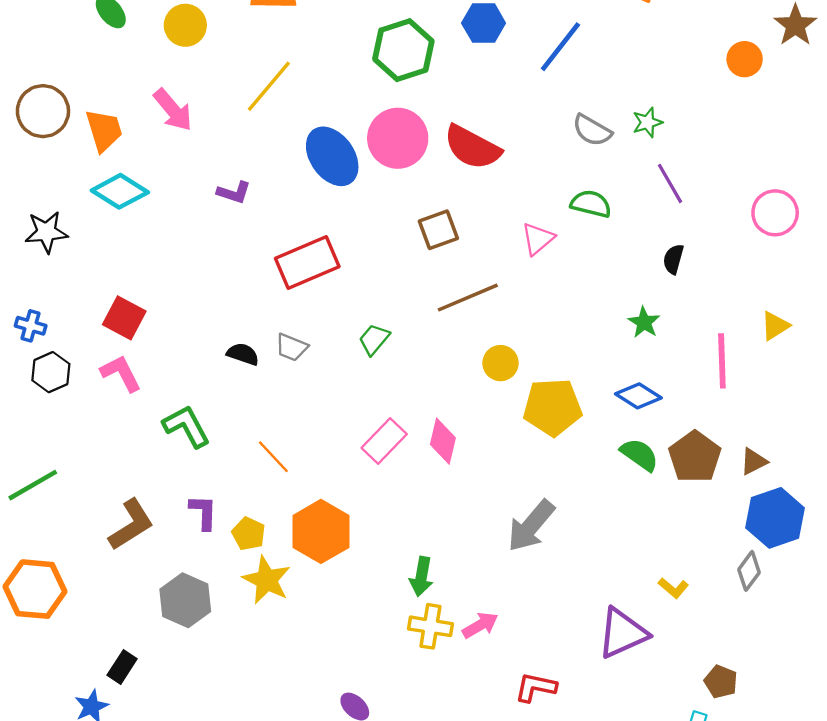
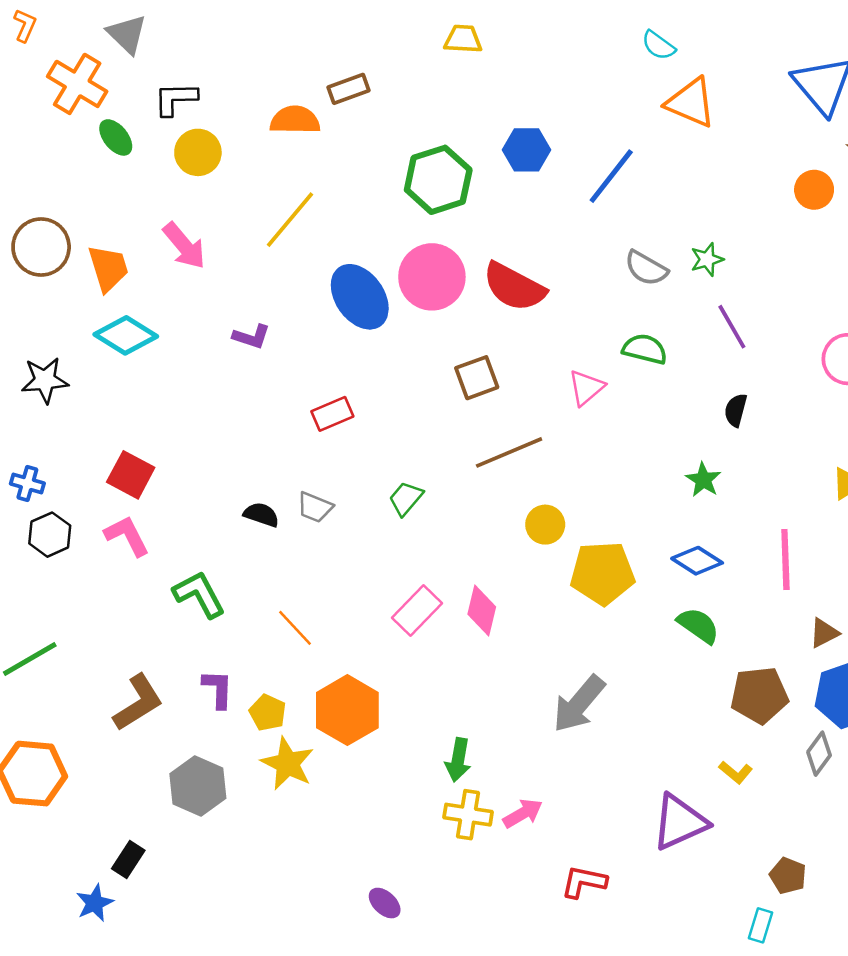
red rectangle: (307, 263) -> (332, 414), size x0.6
pink line: (722, 361) -> (785, 559), moved
brown pentagon: (695, 457) -> (759, 695), moved, turned 30

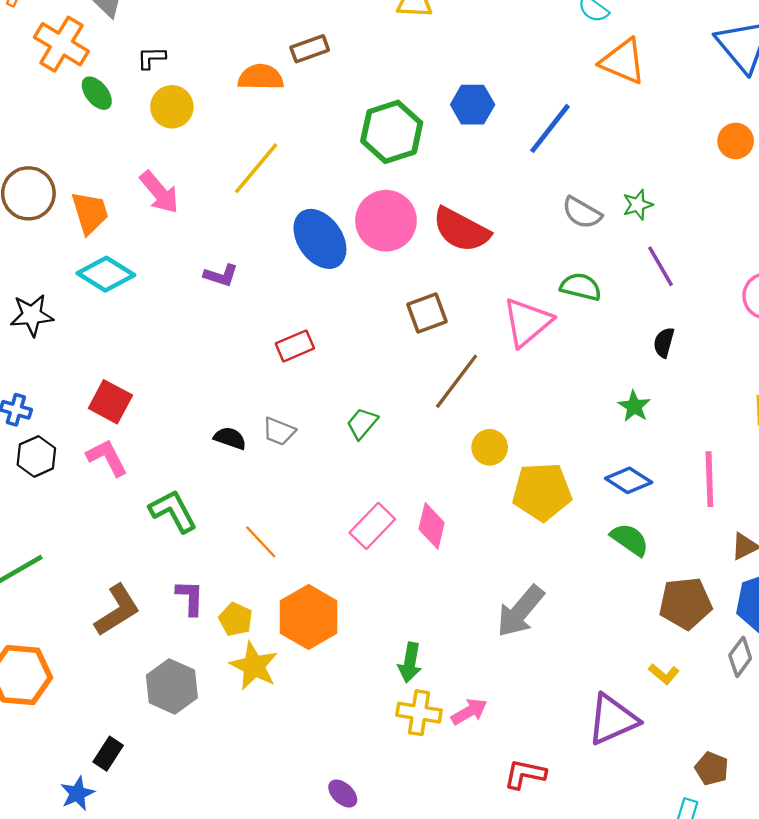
black L-shape: (176, 99) -> (151, 58), size x0.7
pink triangle: (586, 388) -> (527, 322), size x1.5
brown line: (509, 452) -> (457, 381), turned -30

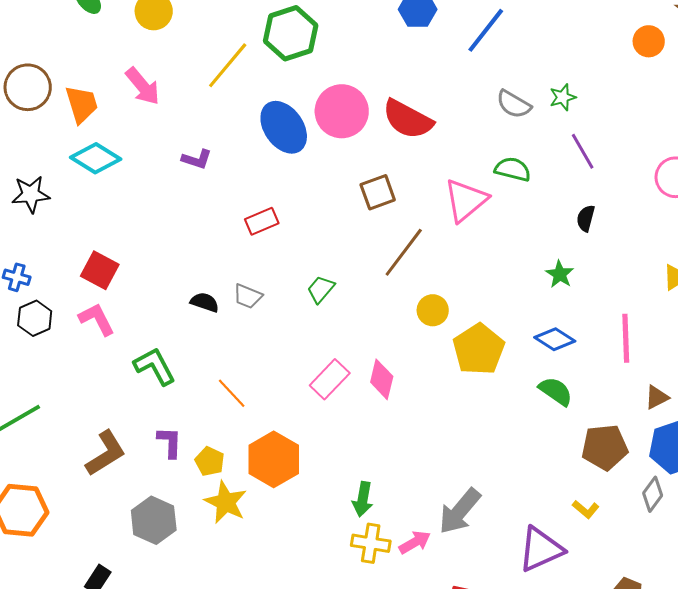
green hexagon: (392, 132) -> (291, 33), moved
yellow pentagon: (542, 492) -> (479, 349), turned -30
gray arrow: (520, 611) -> (460, 511), moved

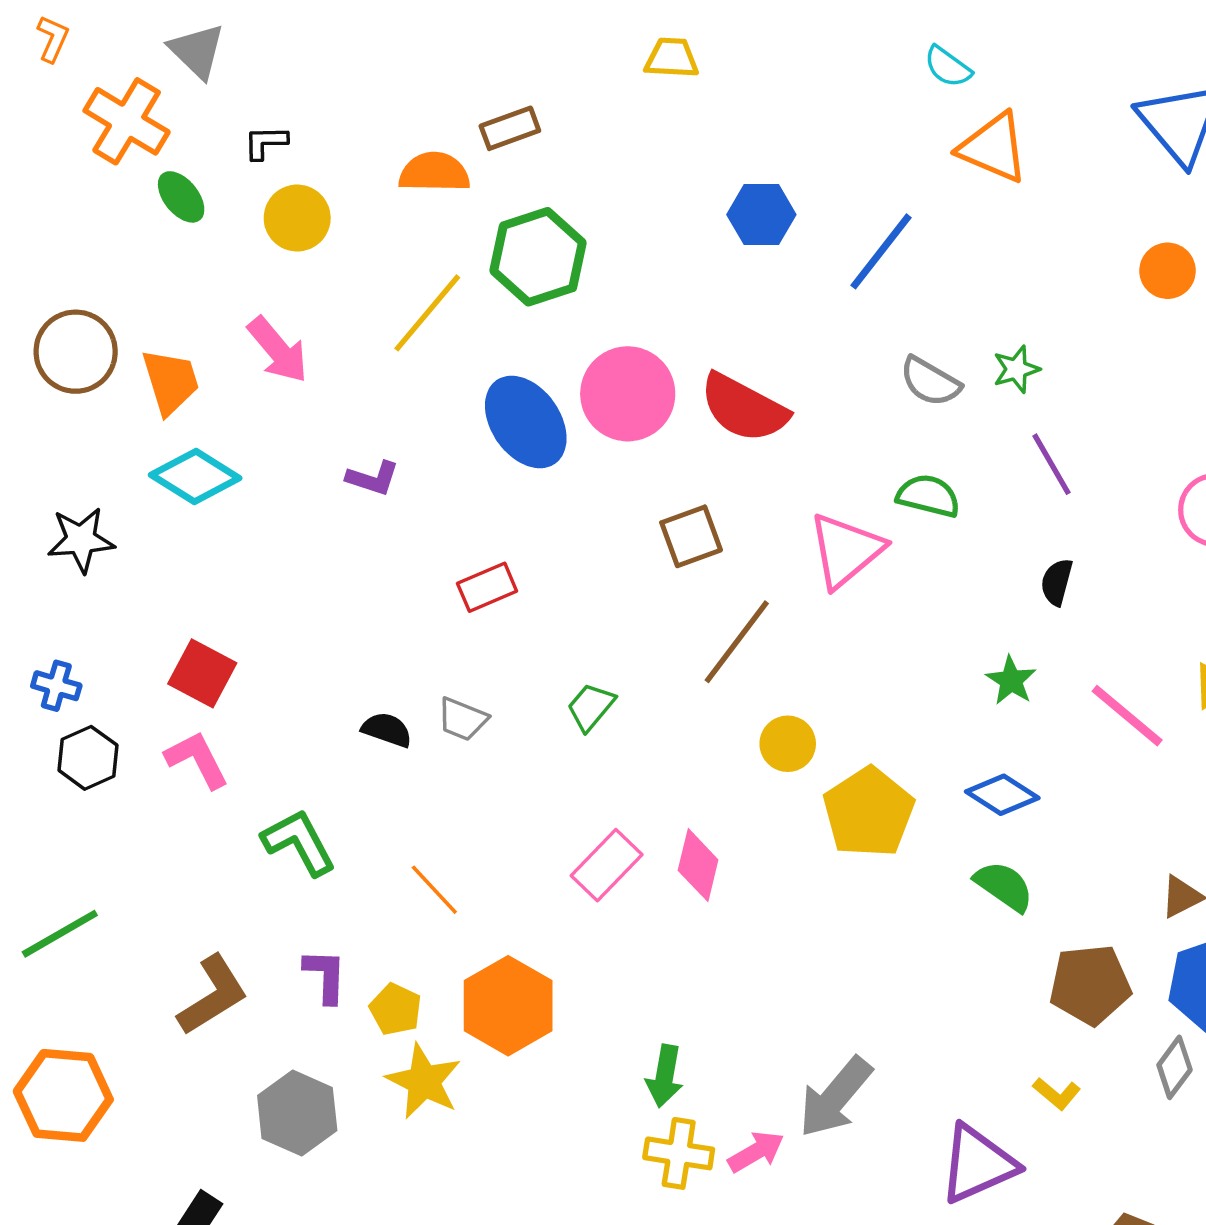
pink line: (626, 338) -> (1127, 716), moved, turned -48

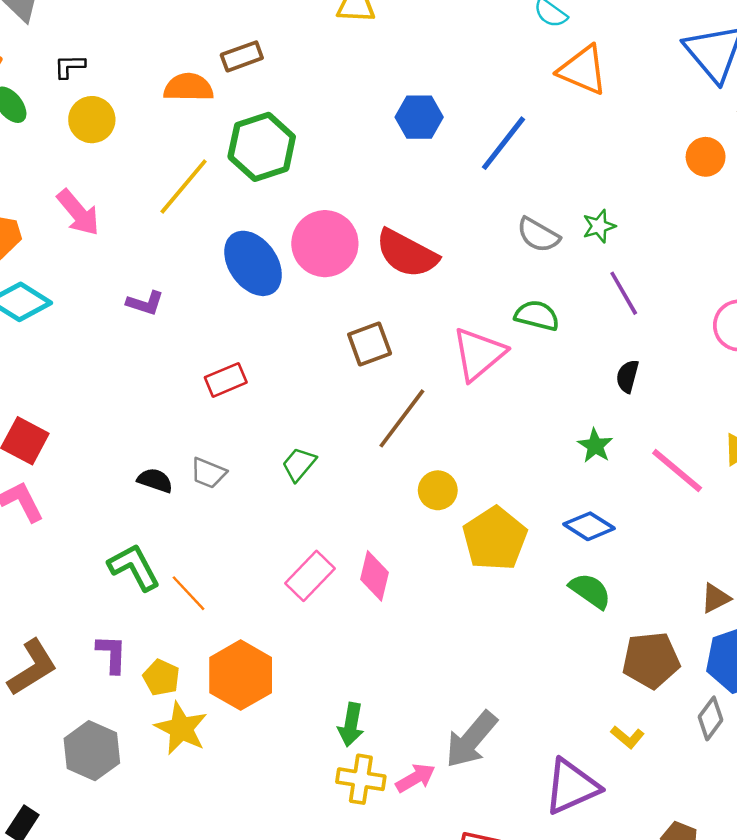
green L-shape: (299, 842) -> (134, 567), moved

